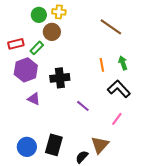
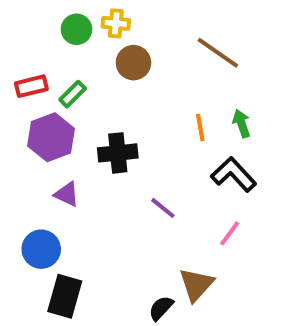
brown circle: (52, 32) -> (133, 63), moved
black rectangle: (54, 145) -> (65, 296), moved
blue circle: (27, 147) -> (41, 249), moved

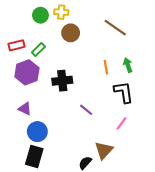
black L-shape: (234, 175) -> (124, 92), turned 35
purple triangle: (67, 194) -> (25, 109), moved
blue circle: (41, 249) -> (37, 132), moved

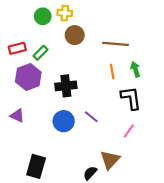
brown line: (115, 28) -> (116, 44), moved, turned -30
purple triangle: (25, 109) -> (17, 116), moved
blue circle: (37, 132) -> (64, 121), moved

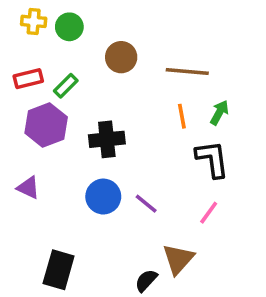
yellow cross: (65, 13) -> (34, 21), moved
green arrow: (135, 69) -> (219, 113), turned 48
purple line: (91, 117) -> (146, 204), moved

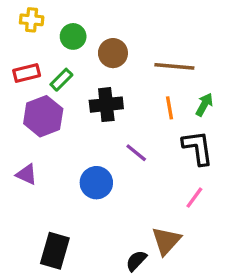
green circle: (69, 27) -> (73, 36), moved
black cross: (107, 139) -> (106, 105), moved
purple line: (146, 204) -> (136, 153), moved

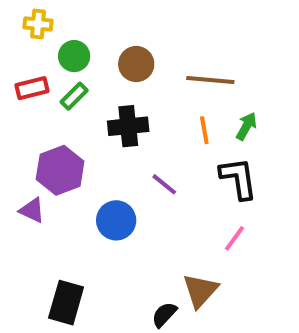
green circle: (73, 36) -> (74, 56), moved
purple hexagon: (43, 116) -> (60, 170), moved

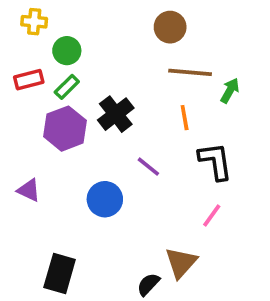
brown circle: (136, 64) -> (170, 27), moved
black cross: (128, 126) -> (116, 114), turned -32
green arrow: (246, 126) -> (230, 90), moved
purple hexagon: (60, 170) -> (65, 129), moved

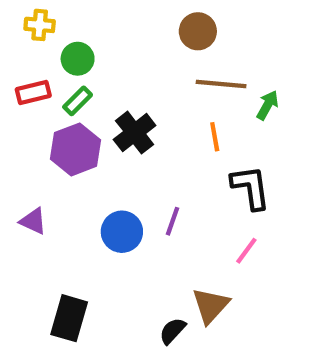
purple line: (148, 167) -> (173, 221), moved, turned 70

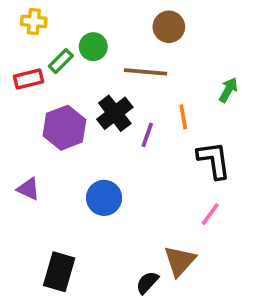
green circle: (78, 59) -> (93, 47), moved
brown line: (221, 84) -> (145, 72), moved
green rectangle: (78, 101) -> (61, 61), moved
purple line: (173, 221) -> (147, 135), moved

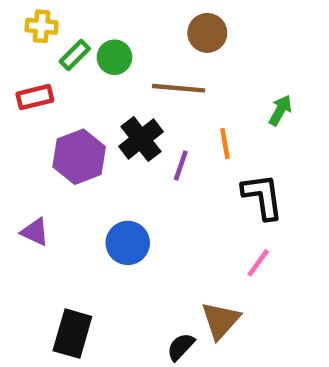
green rectangle: (61, 61) -> (75, 55), moved

